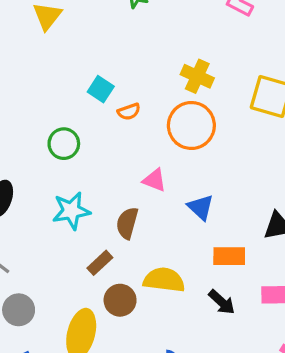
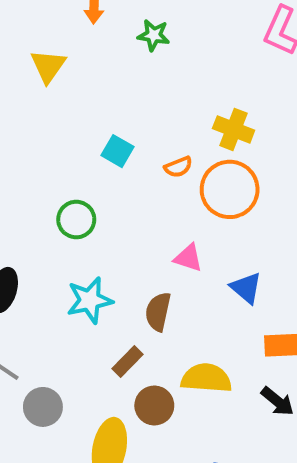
orange semicircle: (129, 112) -> (178, 167), moved
gray circle: (19, 310) -> (43, 407), moved

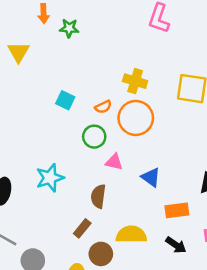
green star: (154, 35) -> (69, 28), moved
green circle: (76, 220) -> (94, 137), moved
cyan star: (90, 300) -> (50, 178), moved

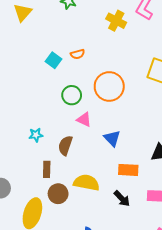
yellow cross: (135, 81) -> (116, 21), moved
orange semicircle: (103, 107) -> (78, 54), moved
cyan star: (50, 178) -> (36, 135), moved, size x0.6
brown rectangle: (82, 228) -> (47, 169), turned -49

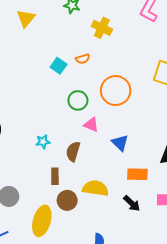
yellow cross: (116, 21) -> (102, 28), moved

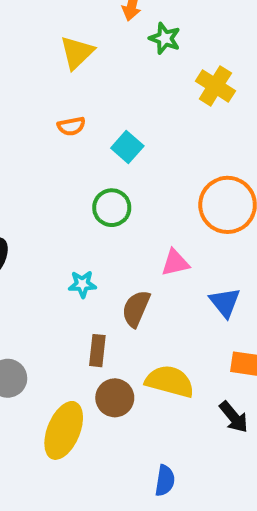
orange semicircle: (83, 59) -> (71, 126), moved
green circle: (78, 100) -> (112, 208), moved
pink triangle: (91, 125) -> (175, 263), turned -42

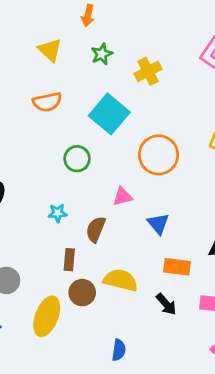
green star: (165, 38) -> (102, 54), moved, turned 30
yellow triangle: (77, 53) -> (50, 50), turned -32
yellow cross: (215, 86) -> (148, 71), turned 32
orange semicircle: (71, 126) -> (47, 102), size x1.5
cyan square: (127, 147) -> (109, 114), moved, size x1.8

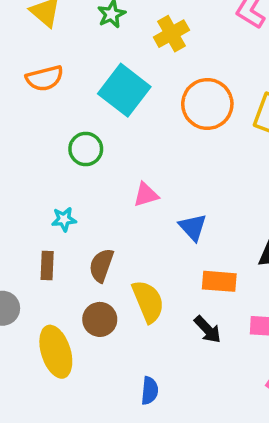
orange circle: (159, 155) -> (207, 104), moved
brown semicircle: (96, 229) -> (101, 265), moved
brown rectangle: (69, 260) -> (47, 266), moved
yellow semicircle: (121, 280) -> (148, 301), turned 56
yellow ellipse: (47, 316) -> (56, 352), turned -36

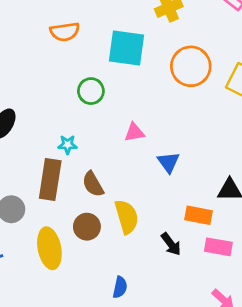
cyan square: (124, 90) -> (127, 48), turned -36
brown semicircle: (101, 265) -> (93, 184), turned -56
brown rectangle: (47, 266) -> (50, 180), size x1.8
orange rectangle: (219, 281) -> (199, 215), moved

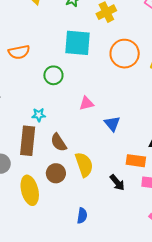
orange semicircle: (65, 32) -> (19, 52), moved

